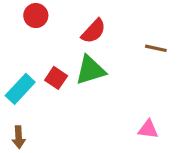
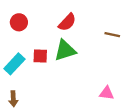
red circle: (36, 16) -> (19, 22), moved
red square: (56, 78) -> (40, 56), turned -32

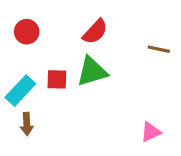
pink triangle: (107, 93) -> (151, 132), turned -32
brown arrow: (13, 99) -> (27, 124), moved

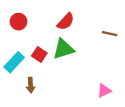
red square: (57, 79) -> (39, 54), turned 32
brown arrow: (27, 124) -> (31, 85), moved

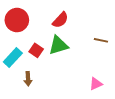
red circle: (19, 22) -> (17, 20), size x1.5
brown line: (110, 34) -> (101, 40), moved

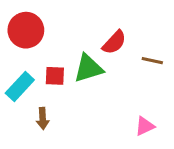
red semicircle: (60, 20) -> (114, 42), moved
red square: (36, 50) -> (55, 76), turned -32

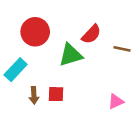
red circle: (26, 30) -> (35, 32), moved
red square: (55, 76) -> (56, 94), moved

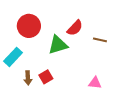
red square: (56, 94) -> (46, 77), turned -32
pink triangle: (116, 101) -> (95, 83), turned 32

